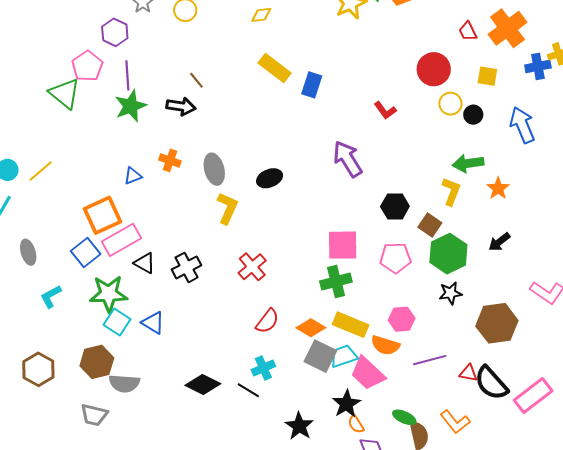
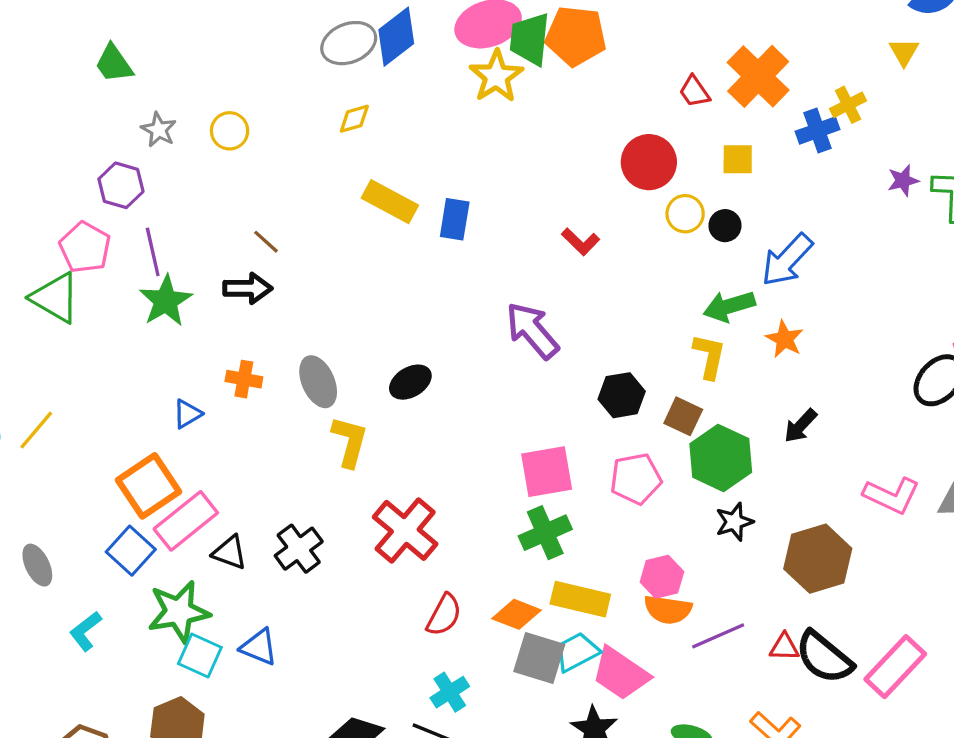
blue arrow: (522, 125) -> (787, 260), moved, turned -105
red cross: (252, 267) -> (405, 530), size x1.4
orange semicircle: (385, 345) -> (668, 610), moved

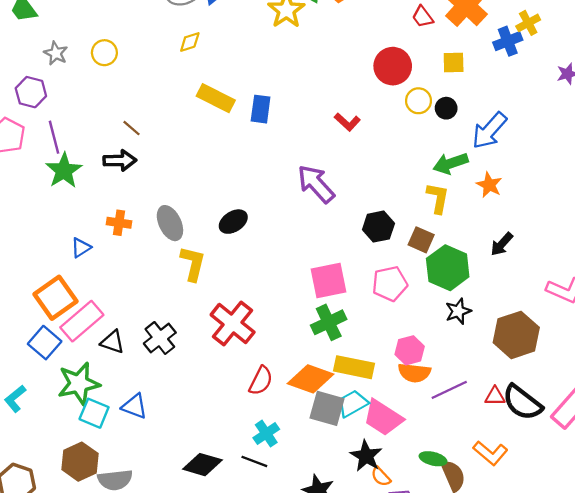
orange diamond: (516, 614) -> (311, 379), size x1.4

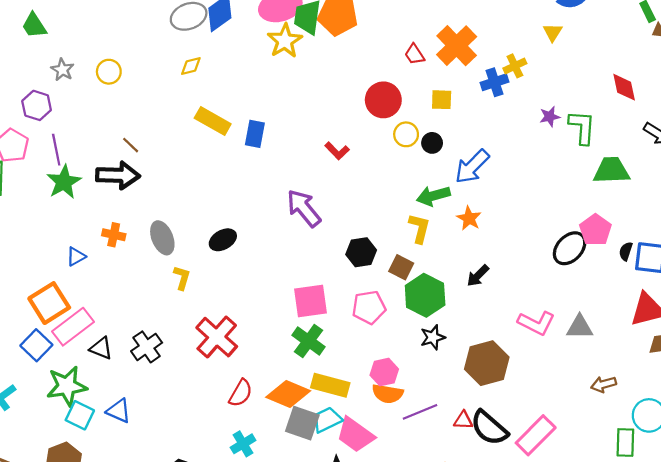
black arrow: (120, 160) -> (118, 175), size x1.4
yellow L-shape: (193, 264) -> (182, 278), size x0.7
green cross: (329, 322) -> (309, 341), turned -32

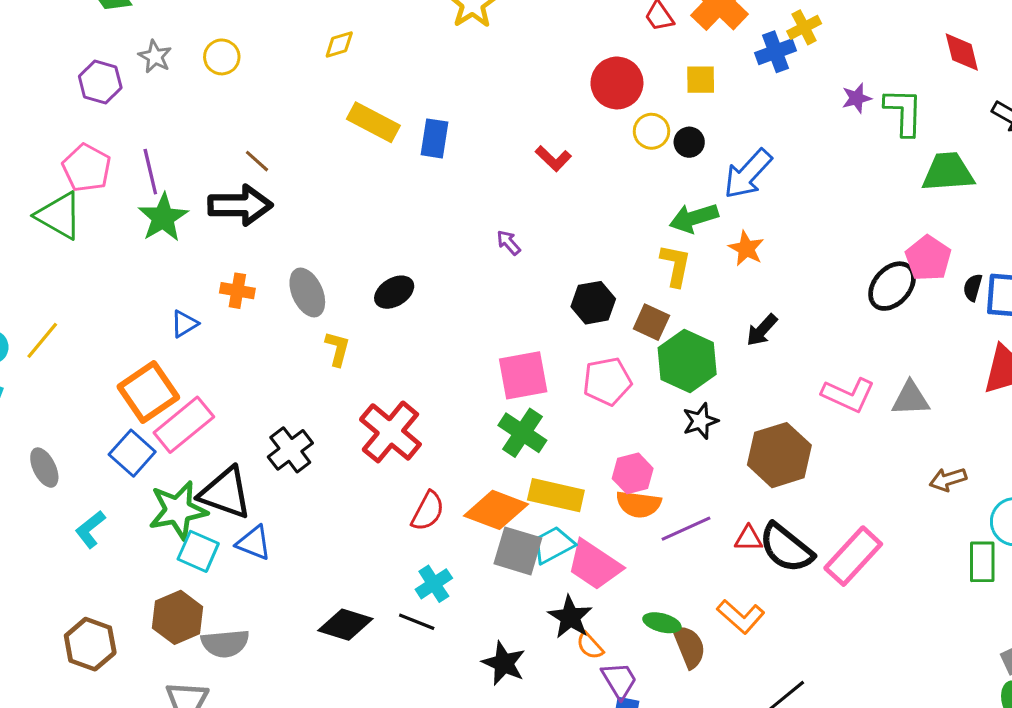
purple hexagon: (37, 105) -> (100, 82), moved
purple arrow: (304, 208) -> (509, 243), size x0.5
black triangle: (101, 348) -> (225, 493), moved, size x1.6

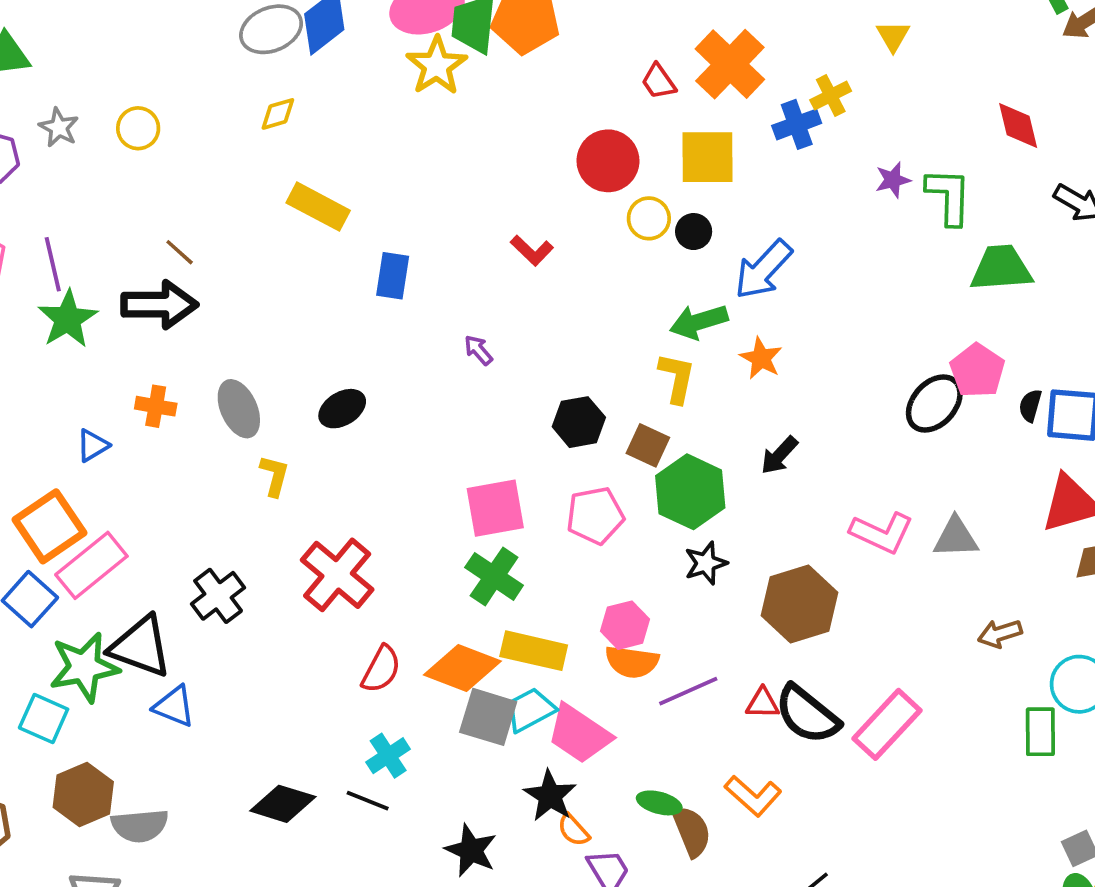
yellow square: (701, 80) -> (707, 157), size x1.6
blue rectangle: (435, 138) -> (393, 276), moved
cyan square: (198, 551) -> (44, 718), moved

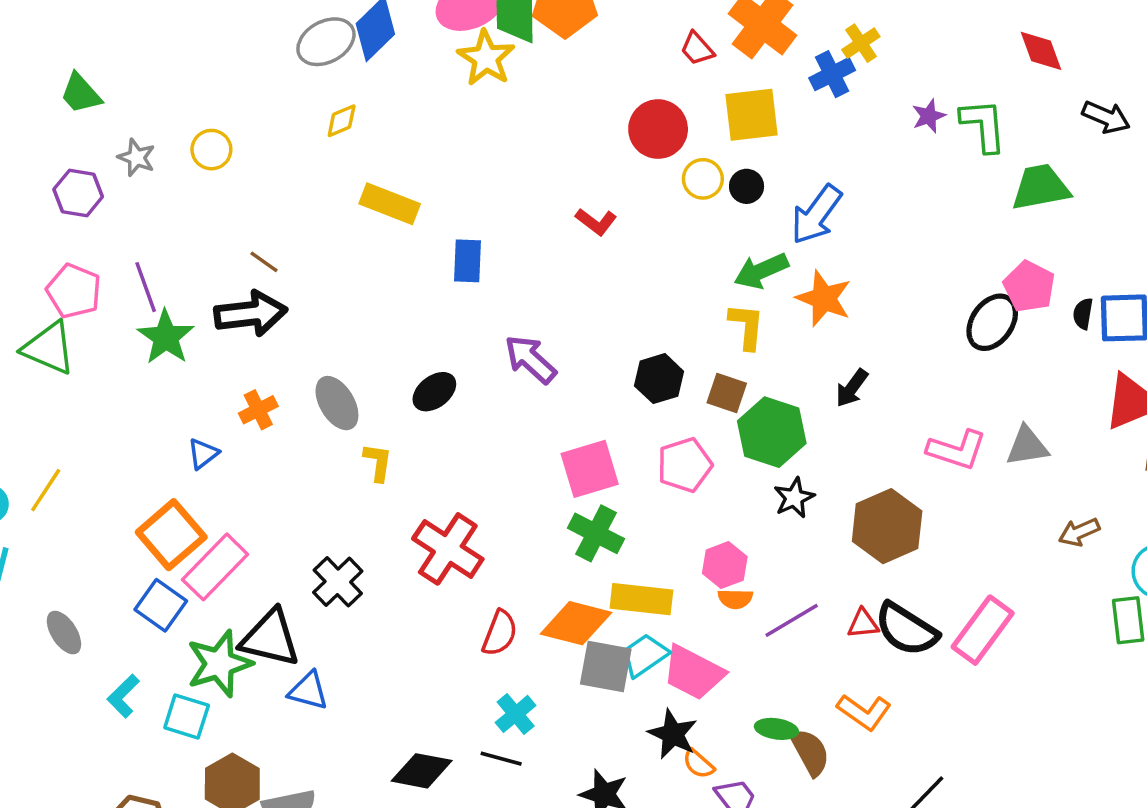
purple arrow: (478, 350) -> (530, 359), moved, size x1.8
orange star: (761, 358) -> (824, 298), size x1.4
orange cross: (156, 406) -> (258, 410), turned -30
orange semicircle: (632, 662) -> (735, 599), size x0.7

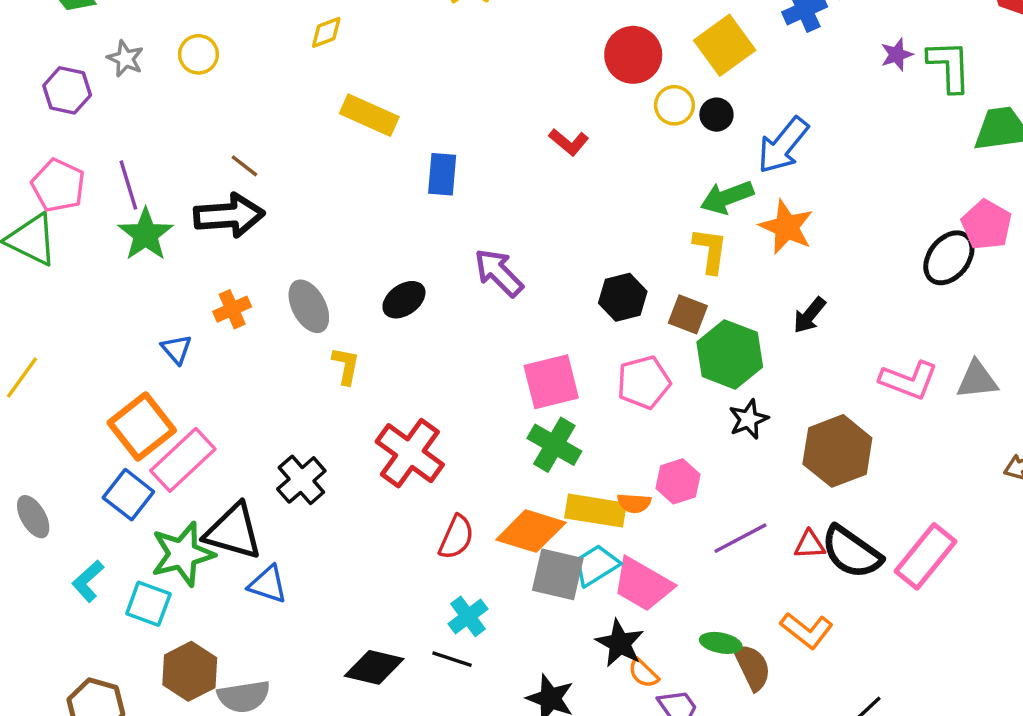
yellow square: (751, 115) -> (725, 45), turned -32
blue triangle: (203, 454) -> (176, 349), turned -36
orange semicircle: (735, 599) -> (634, 503), moved

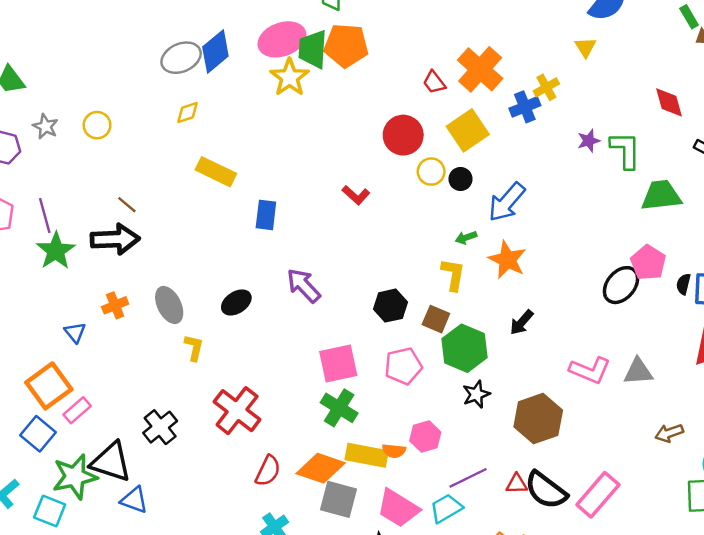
green arrow: (727, 197) -> (466, 238), size x0.6
pink rectangle: (183, 460) -> (77, 410), size x0.6
cyan trapezoid: (596, 565) -> (446, 508), moved

